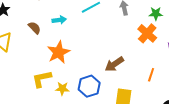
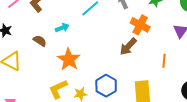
orange cross: (147, 33) -> (140, 25), moved
brown arrow: (114, 64) -> (128, 47), moved

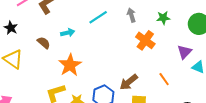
brown arrow: (128, 47) -> (129, 82), moved
orange line: (164, 61) -> (164, 79), turned -48

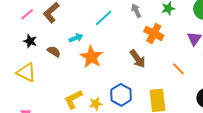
black star: (11, 28) -> (30, 41), moved
orange star: (70, 65) -> (91, 57), moved
brown arrow: (129, 82) -> (138, 59), moved, turned -78

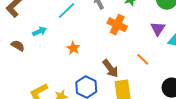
orange star: (91, 57) -> (73, 48), moved, size x0.6
brown arrow: (138, 59) -> (110, 69), moved

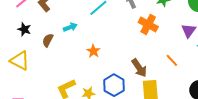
brown semicircle: (18, 46) -> (48, 40), turned -96
orange star: (73, 48) -> (93, 51), moved

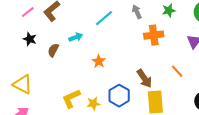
orange cross: (148, 24) -> (154, 35), turned -36
yellow triangle: (20, 61) -> (23, 84), moved

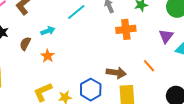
orange star: (99, 61) -> (48, 56), moved
brown arrow: (144, 78) -> (116, 73), turned -48

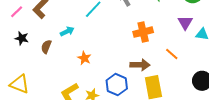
orange cross: (126, 29) -> (143, 32), moved
orange star: (48, 56) -> (84, 58), moved

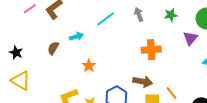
purple triangle: (185, 23) -> (190, 38), moved
black star: (22, 38) -> (16, 53), moved
orange line: (172, 54) -> (171, 93), moved

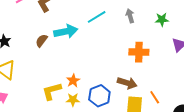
cyan arrow: (76, 36) -> (66, 31), size x1.6
orange star: (89, 66) -> (73, 81), moved

